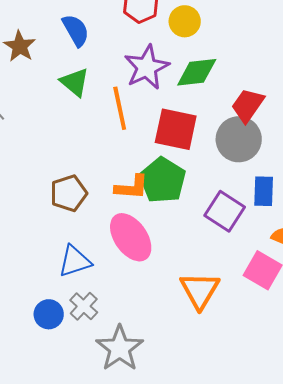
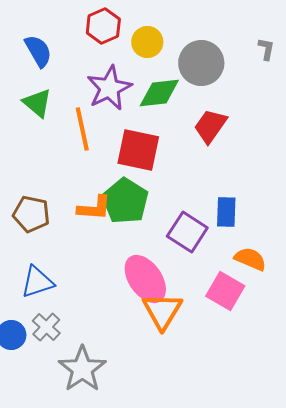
gray circle: (239, 139) -> (201, 63), moved
brown pentagon: (69, 193) -> (31, 214), turned 30
pink ellipse: (131, 237) -> (145, 279), moved

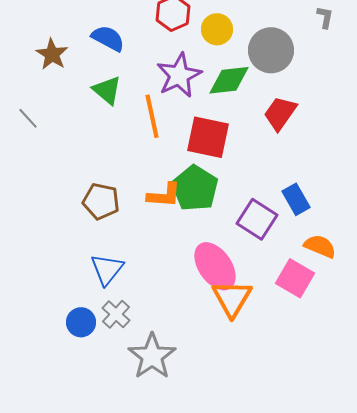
gray L-shape: (266, 49) -> (325, 17), moved
blue semicircle: (38, 51) -> (108, 38), turned -32
blue rectangle: (226, 212) -> (296, 199), turned -32
blue triangle: (37, 282) -> (107, 269), turned -33

